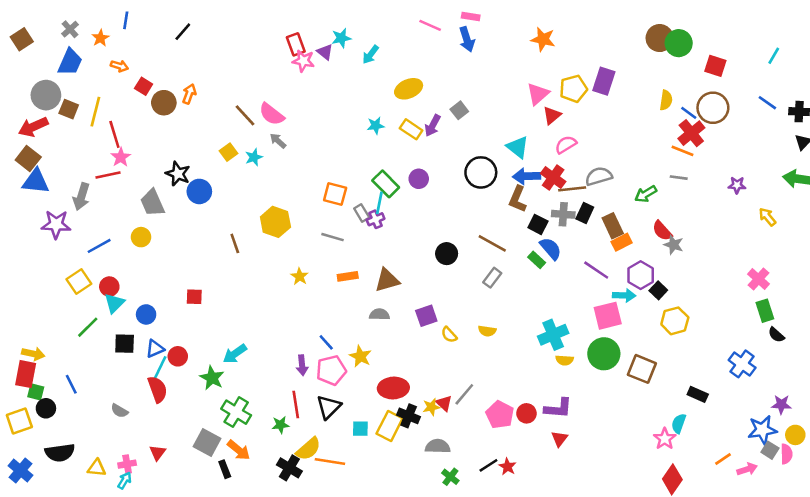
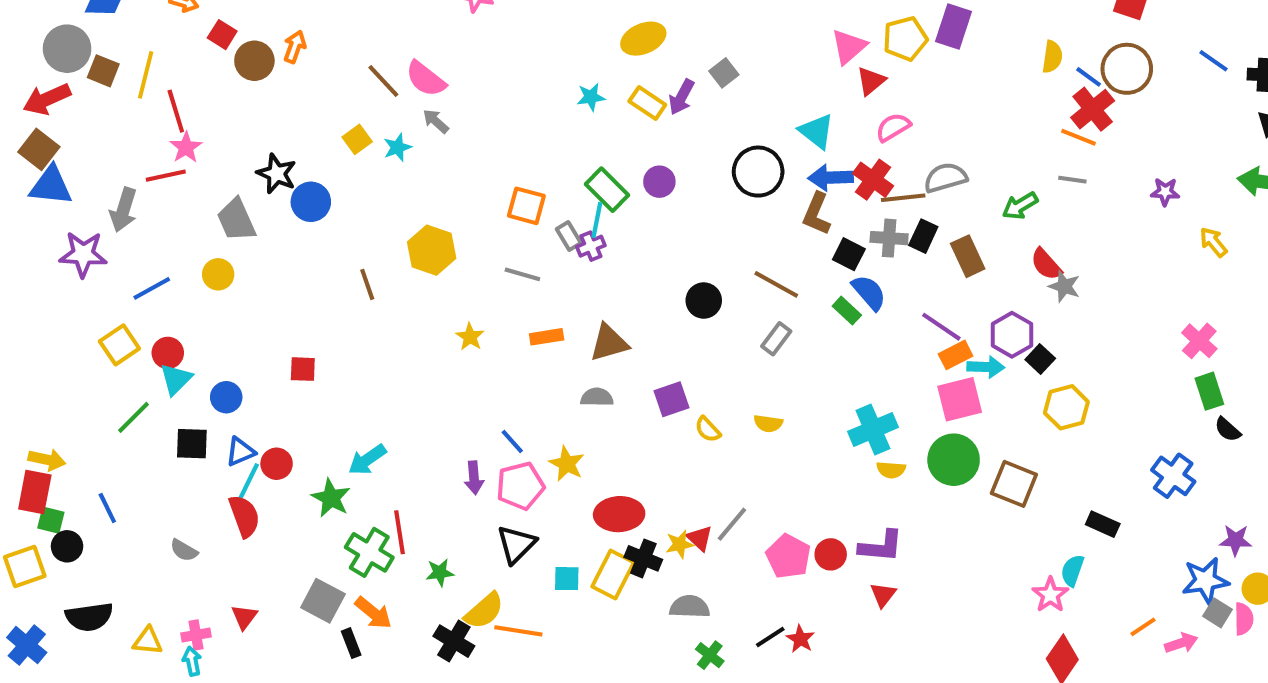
orange rectangle: (622, 242) -> (956, 355), moved
red line: (296, 404) -> (399, 532), moved
cyan arrow: (125, 481) -> (192, 661), turned -42

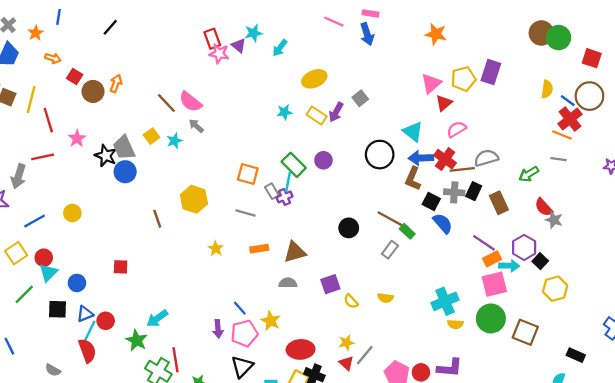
pink star: (186, 147) -> (77, 138), moved
gray trapezoid: (236, 220) -> (124, 148), moved
green rectangle: (847, 311) -> (407, 231), moved
yellow star: (680, 544) -> (346, 343), moved

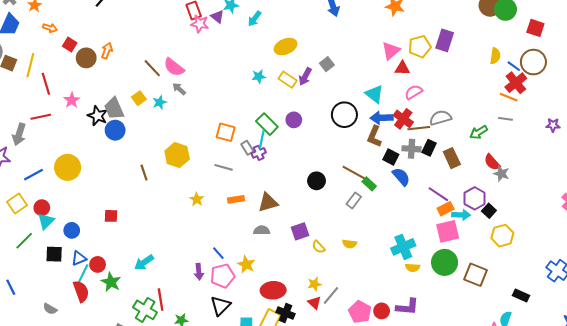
red triangle: (444, 103) -> (402, 68), turned 42
yellow circle: (72, 213) -> (68, 167), size x1.6
green star: (137, 340) -> (111, 282), moved

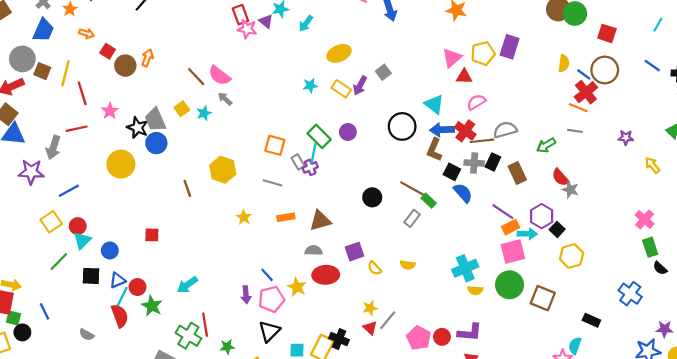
yellow circle: (68, 167) -> (121, 164), moved
red ellipse: (273, 290) -> (326, 275), moved

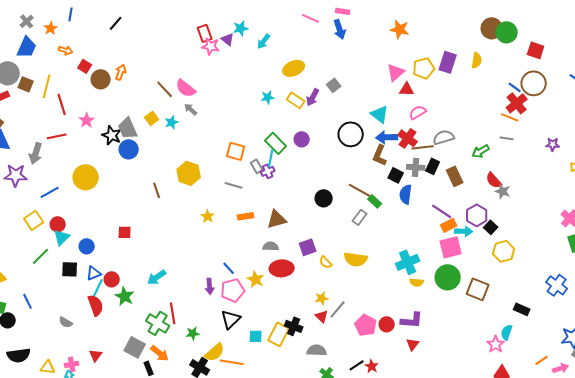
yellow semicircle: (564, 63) -> (477, 60), moved
yellow circle: (121, 164) -> (86, 177), moved
blue semicircle: (463, 193) -> (406, 194), turned -132
yellow semicircle: (408, 265) -> (356, 259), size x1.6

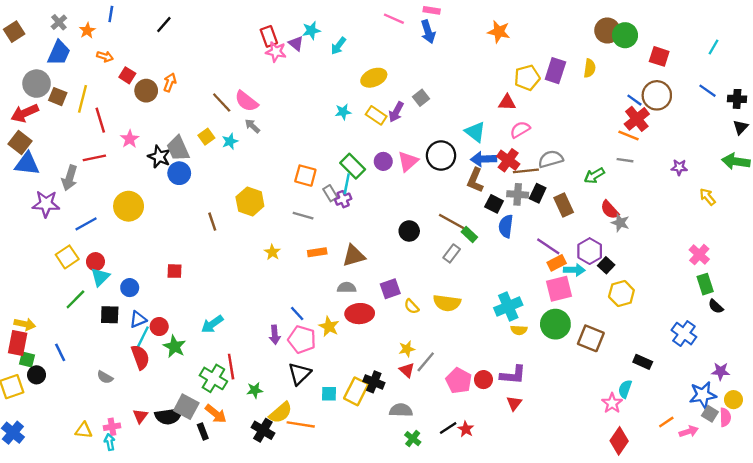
pink triangle: (396, 72) -> (408, 161), moved
pink pentagon: (233, 290) -> (302, 339), turned 30
black semicircle: (19, 355) -> (169, 416), moved

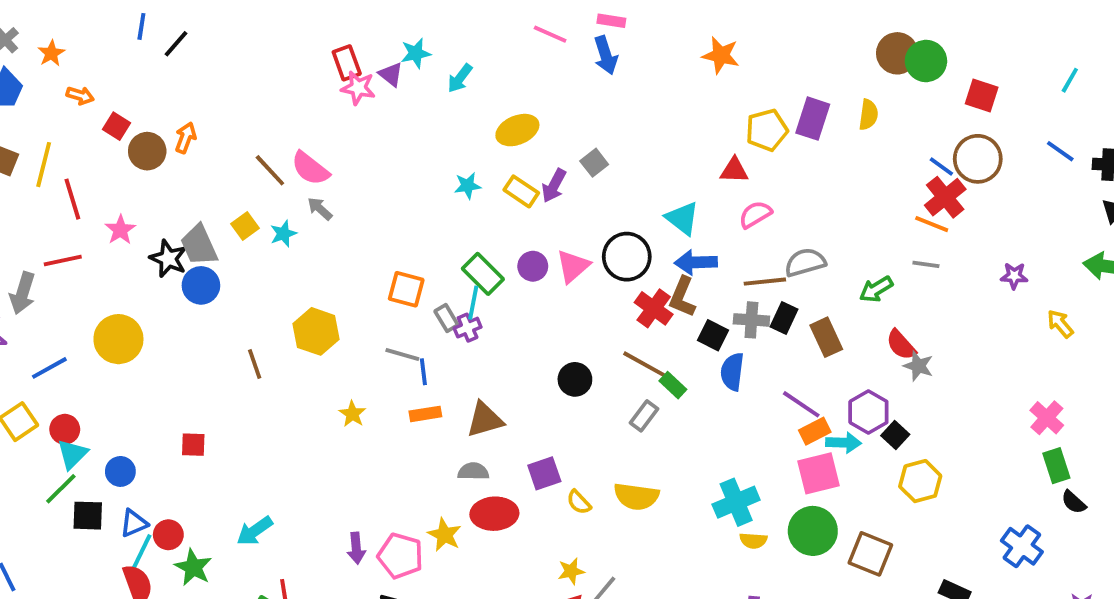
blue line: (111, 14) -> (141, 26), moved
red cross: (508, 160) -> (654, 308), moved
green line: (75, 299) -> (61, 489), moved
blue line: (297, 314) -> (423, 372), moved, turned 35

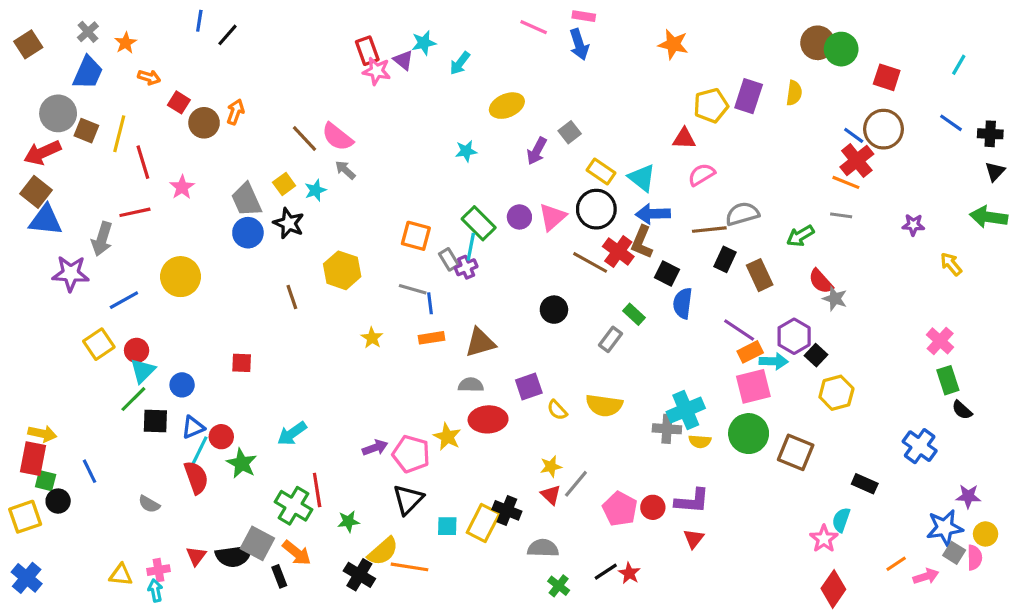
yellow rectangle: (521, 191) -> (601, 171), moved
black star: (168, 259) -> (289, 223), moved
gray cross: (751, 320) -> (667, 429), moved
brown line: (644, 364) -> (590, 262), moved
purple arrow: (356, 548) -> (375, 448), turned -105

